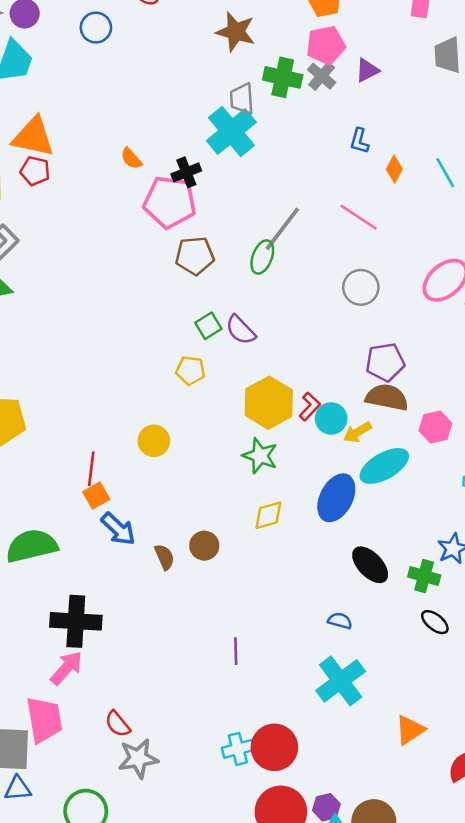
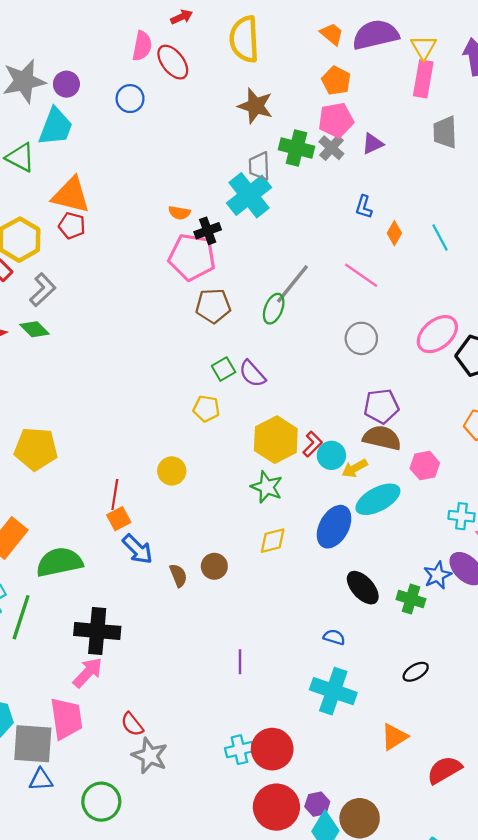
orange semicircle: (131, 158) -> (179, 213), moved, turned -40
black ellipse: (435, 622) -> (416, 672), moved, turned -70
cyan cross: (341, 681) -> (333, 691), turned -36
gray star: (138, 758) -> (150, 756), turned 30

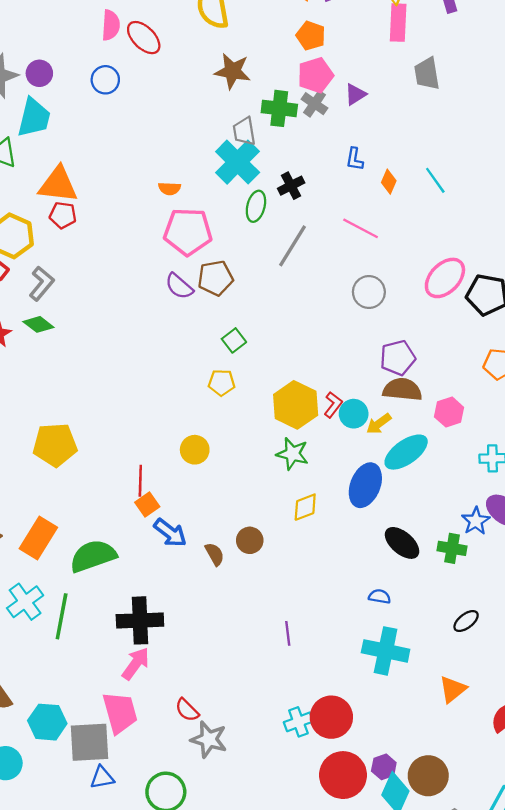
black cross: (208, 231) -> (291, 186), moved
green ellipse: (274, 309) -> (256, 206), moved
purple semicircle: (252, 374) -> (179, 286), moved

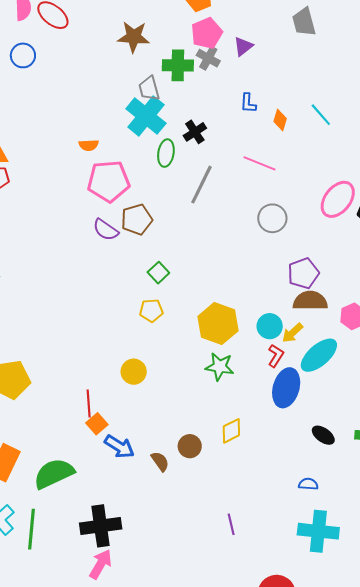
red L-shape: (333, 405) -> (276, 356), moved
yellow diamond: (305, 507) -> (231, 431), moved
black ellipse: (402, 543) -> (323, 435), size x0.7

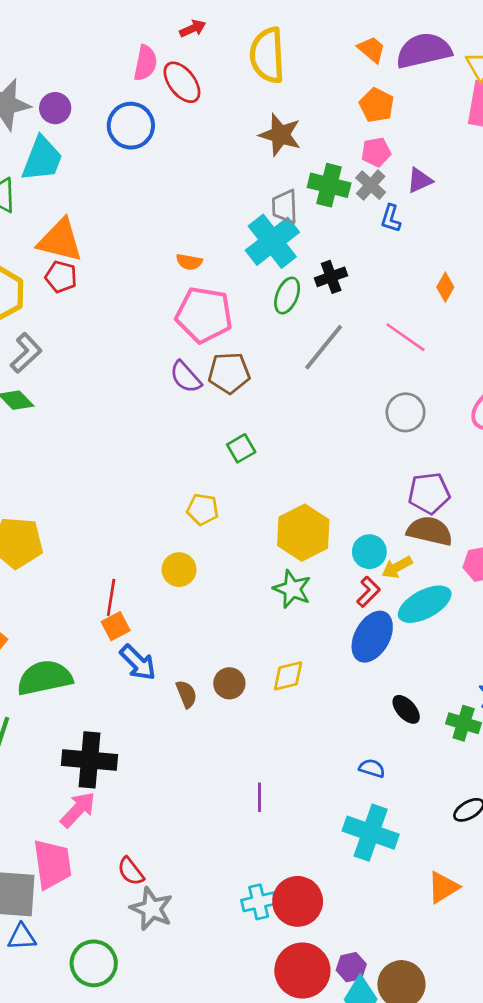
pink pentagon: (207, 33) -> (376, 152), size x0.7
blue circle: (23, 55) -> (131, 126), size x1.4
blue L-shape: (248, 103) -> (391, 218), moved
yellow pentagon: (151, 310) -> (203, 509), moved

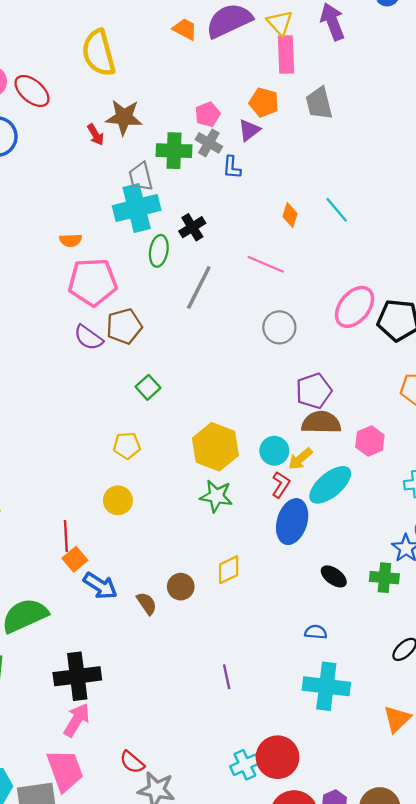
red arrow: (193, 29) -> (96, 135), moved, turned 95
orange pentagon: (377, 105) -> (264, 102), moved
cyan cross: (272, 241) -> (137, 208), turned 36

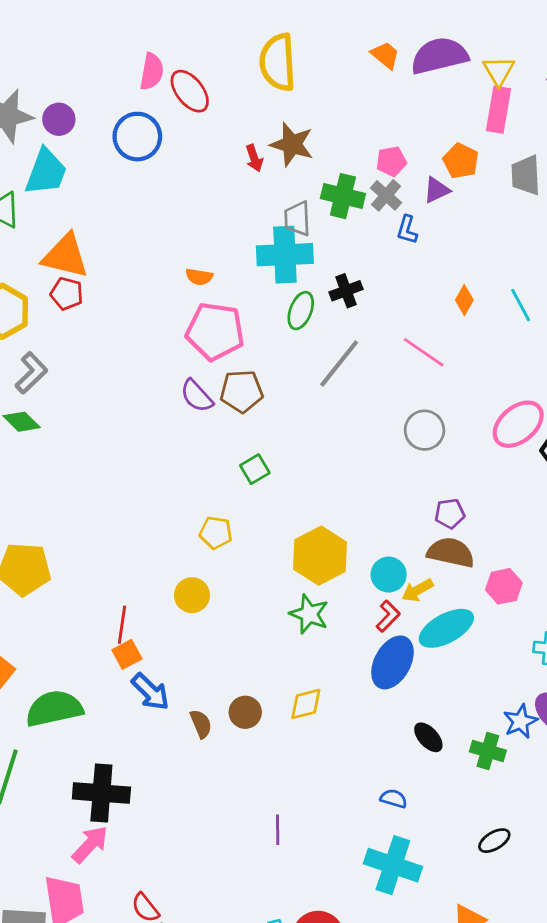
purple pentagon: (314, 391) -> (450, 514), size x0.7

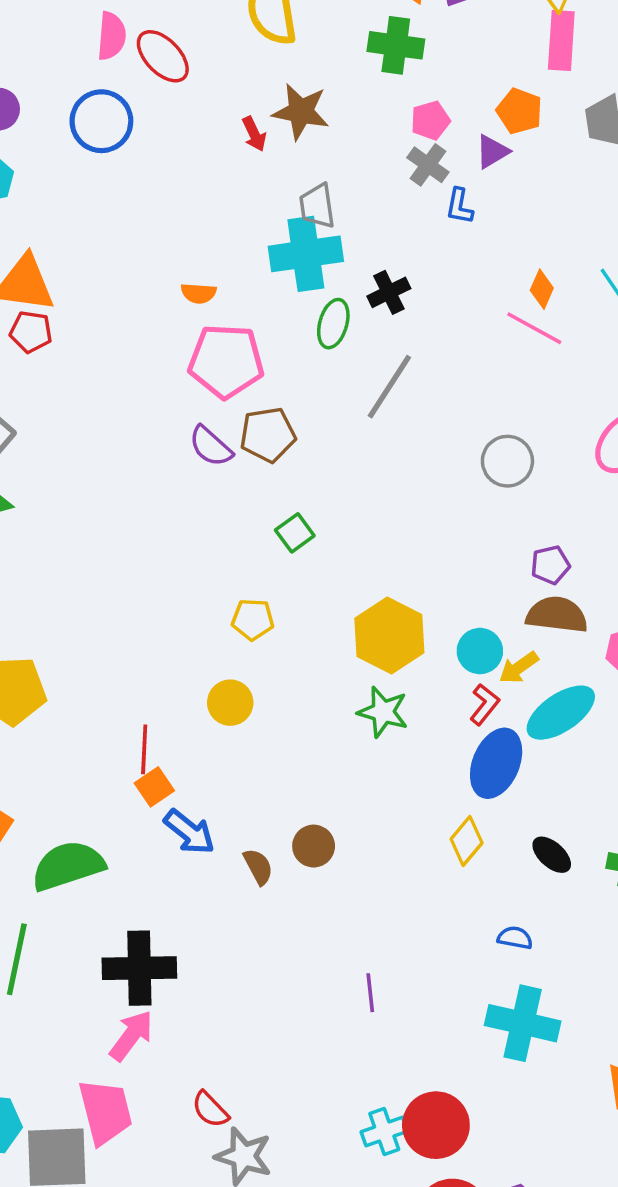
green cross: (343, 196) -> (396, 45), moved
pink line: (424, 352) -> (534, 328), moved
yellow diamond: (306, 704) -> (467, 841), moved, turned -30

